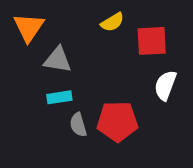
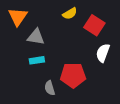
red square: (152, 41) -> (94, 25), turned 36
gray semicircle: (78, 125) -> (50, 88), moved

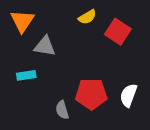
white semicircle: (103, 53) -> (128, 95), moved
cyan rectangle: (37, 60) -> (26, 75), moved

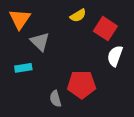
gray triangle: (45, 46) -> (40, 42), turned 36
white semicircle: (128, 95) -> (115, 56), moved

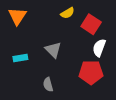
gray triangle: (40, 42) -> (53, 50), moved
red pentagon: (82, 84) -> (91, 72), moved

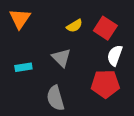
yellow semicircle: (67, 13) -> (74, 26), moved
gray semicircle: (48, 85) -> (55, 98), size x1.5

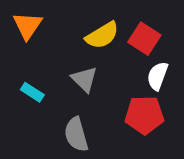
yellow semicircle: (74, 26) -> (102, 35), size x1.5
cyan rectangle: (23, 67) -> (32, 92), turned 42

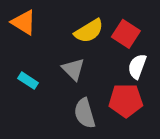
orange triangle: (27, 26) -> (24, 22), turned -32
gray semicircle: (76, 134) -> (85, 113), moved

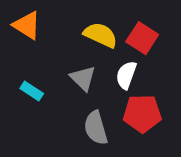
yellow semicircle: (89, 31) -> (101, 35), turned -124
white semicircle: (137, 66) -> (126, 75), moved

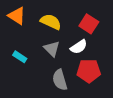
yellow semicircle: (101, 35) -> (51, 22), moved
white semicircle: (126, 75) -> (79, 47), turned -144

